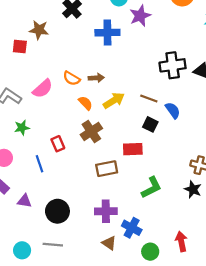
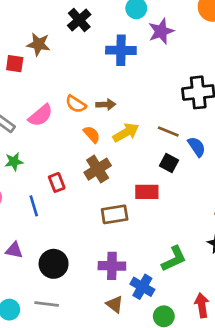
green L-shape: (151, 188) -> (174, 259), moved

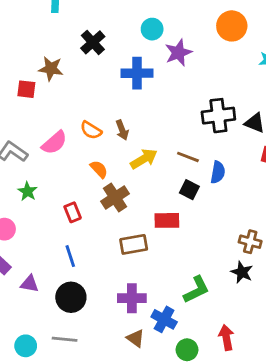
brown arrow: (106, 105) -> (122, 130), turned 72
orange semicircle: (92, 134) -> (99, 169), moved
blue semicircle: (197, 147) -> (218, 172), turned 45
green star: (14, 162) -> (28, 191), turned -30
blue line: (34, 206) -> (70, 256), moved

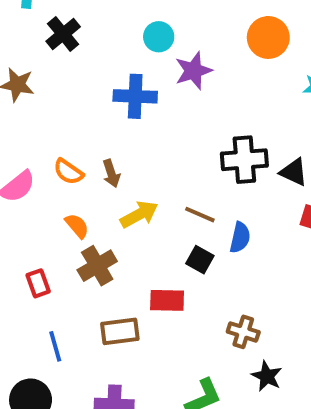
black cross: (93, 42) -> (63, 34), moved
brown cross: (250, 242) -> (243, 332), moved
blue line: (70, 256) -> (55, 346), moved

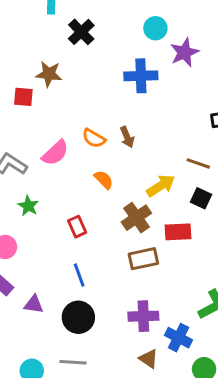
yellow arrow: (139, 214) -> (161, 186), moved
brown cross: (97, 266) -> (136, 218), moved
blue line: (55, 346) -> (79, 275), moved

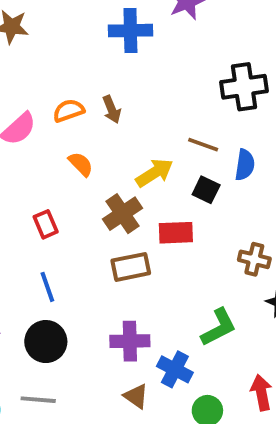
orange semicircle: (94, 138) -> (69, 111), turned 130

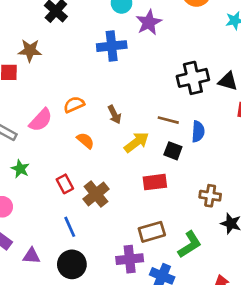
brown arrow: (112, 109) -> (114, 114), moved
brown cross: (122, 214) -> (96, 194), moved
brown rectangle: (131, 267) -> (152, 232), moved

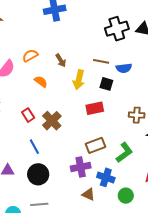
blue semicircle: (198, 132) -> (124, 68), turned 84
yellow arrow: (136, 142) -> (79, 80), turned 144

